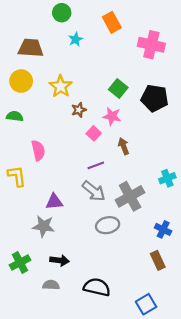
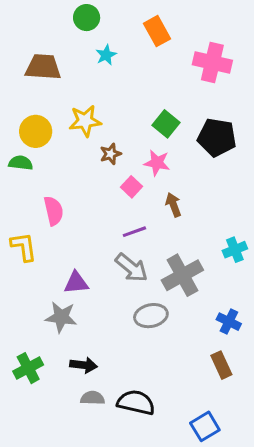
yellow circle: (21, 81) -> (36, 131), moved
yellow star: (61, 86) -> (85, 121), turned 30
gray semicircle: (51, 285) -> (93, 398), moved

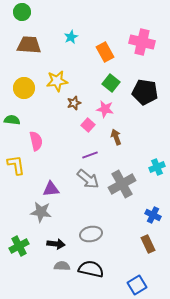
green circle: (87, 18) -> (22, 12), moved
orange rectangle: (157, 31) -> (105, 52), moved
green semicircle: (21, 163) -> (12, 120), moved
gray ellipse: (151, 316) -> (91, 234), moved

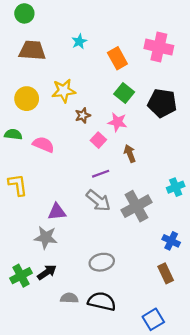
pink semicircle: (36, 141) -> (43, 145), moved, turned -54
black arrow: (56, 244) -> (47, 272), moved, turned -42

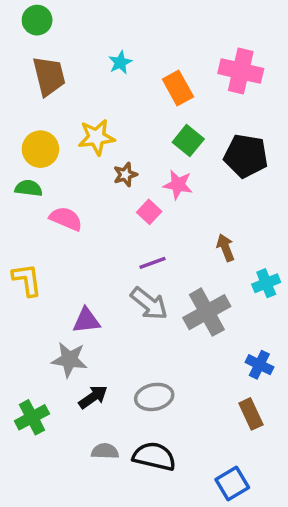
brown trapezoid: (32, 50) -> (49, 76), turned 72
green semicircle: (13, 134) -> (29, 188), moved
brown arrow: (130, 153) -> (225, 248), moved
black arrow: (47, 272) -> (93, 397), moved

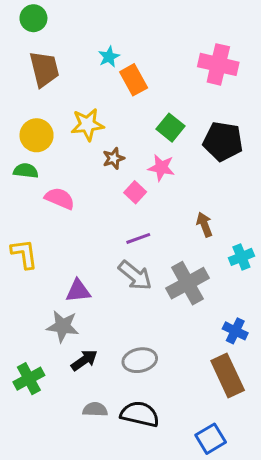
orange rectangle: (178, 88) -> (134, 80), moved
brown rectangle: (251, 414) -> (228, 376), size x1.5

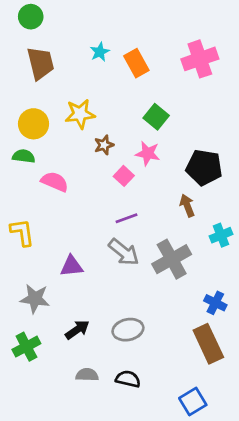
pink cross: (218, 64) -> (200, 59), turned -32
orange rectangle: (134, 80) -> (136, 63), moved
black pentagon: (223, 141) -> (204, 168), moved
gray star: (63, 326) -> (35, 299), moved
black semicircle: (140, 414) -> (128, 379), size x0.7

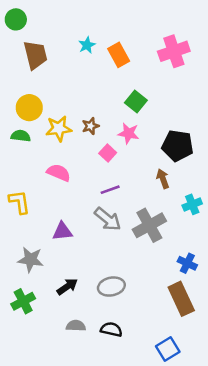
green circle: (31, 17) -> (16, 19), moved
yellow star: (80, 114) -> (59, 128), moved
pink semicircle: (55, 182) -> (59, 173), moved

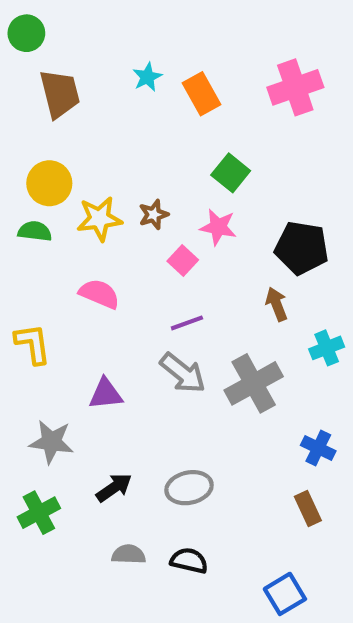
brown rectangle: (181, 299) -> (308, 508), size x0.6

